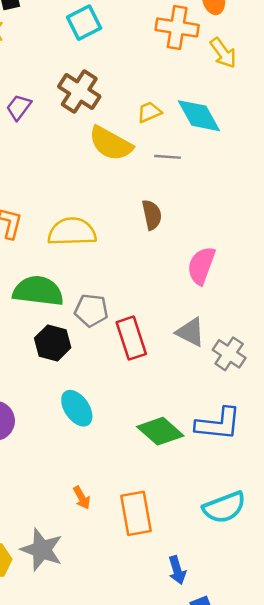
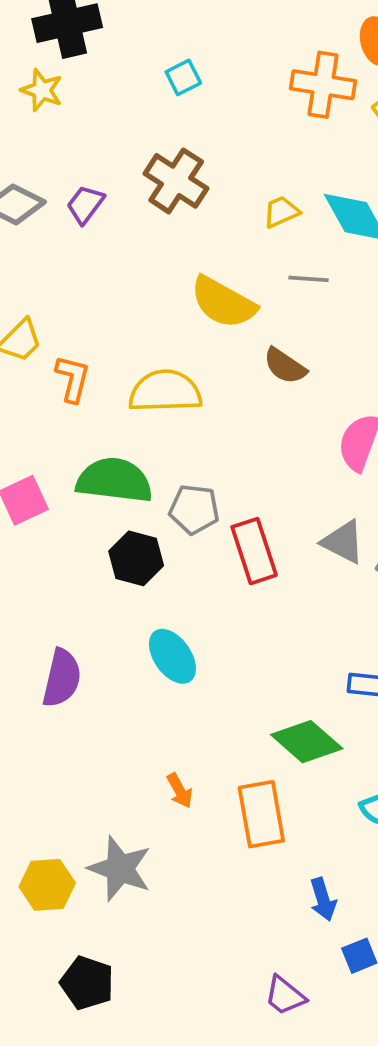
cyan square: (84, 23) -> (183, 77), size x0.7
yellow semicircle: (111, 144) -> (223, 302), moved
brown semicircle: (152, 215) -> (285, 366), turned 136
green diamond: (160, 431) -> (307, 742), moved

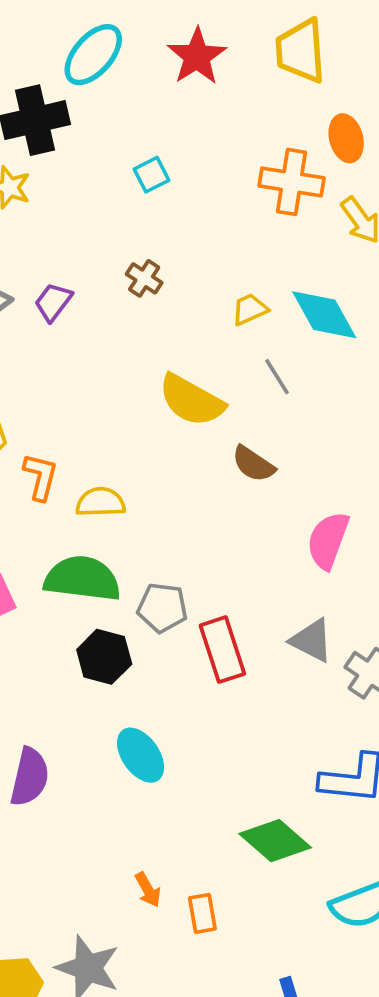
brown cross: (176, 181) -> (144, 278), size x0.6
gray line: (308, 279) -> (277, 377), turned 54
yellow semicircle: (165, 391) -> (101, 502), moved, size x0.7
orange rectangle: (261, 814) -> (202, 913), moved, size x0.6

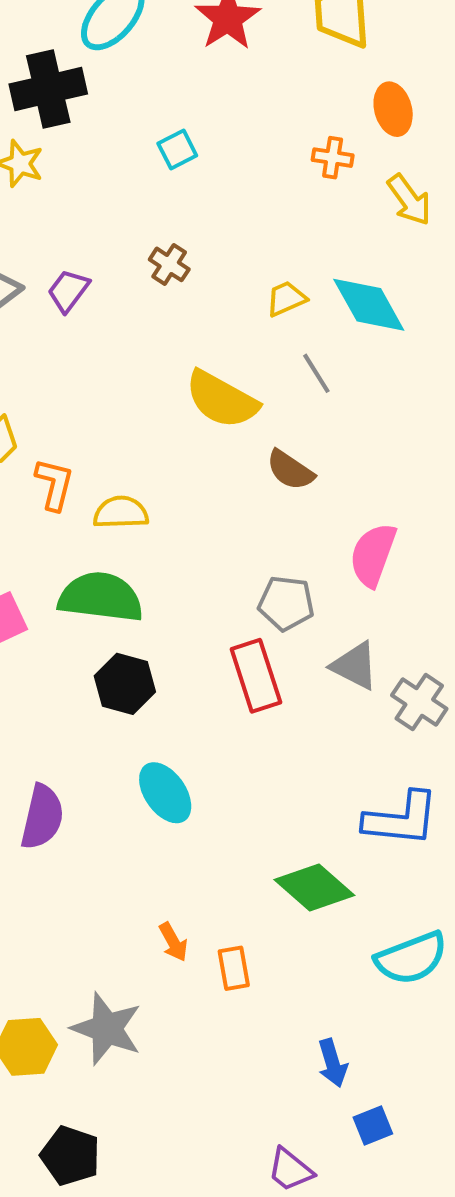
orange cross: (292, 182) -> (333, 158), size x0.6
gray pentagon: (162, 608) -> (286, 603), moved

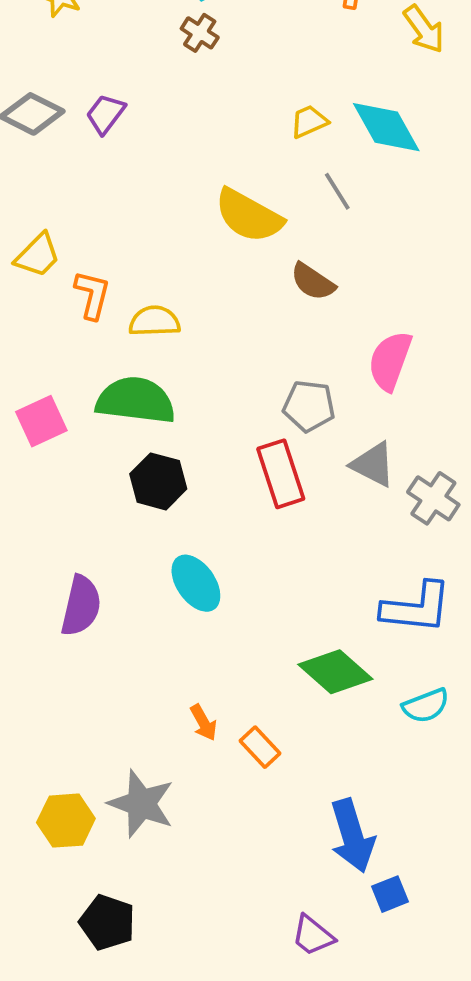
brown cross: (169, 264) -> (200, 33), moved
cyan semicircle: (411, 958) -> (426, 706), moved, size x0.7
orange rectangle: (234, 968) -> (260, 747), turned -33
blue arrow: (333, 1063) -> (352, 836), size x1.6

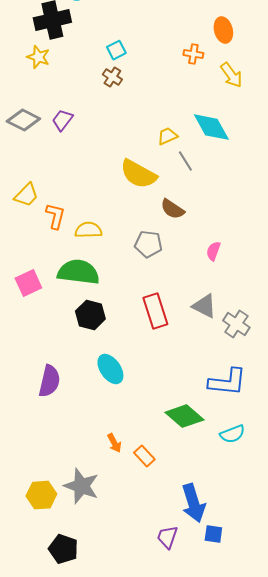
yellow trapezoid: (309, 121) -> (167, 136), moved
pink semicircle: (390, 361) -> (213, 251), size x0.6
gray pentagon: (309, 406) -> (148, 244), moved
blue square: (390, 894) -> (213, 534), turned 30
purple trapezoid: (313, 936) -> (167, 537), moved, turned 70

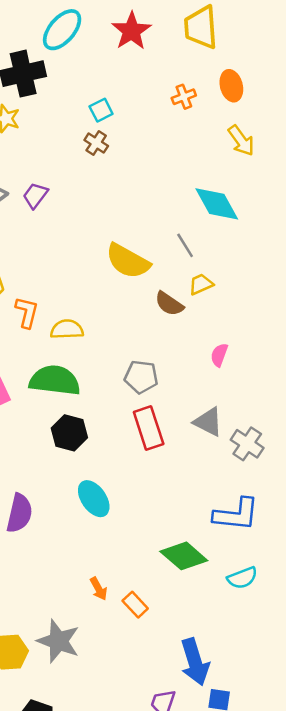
orange cross: (193, 54) -> (184, 97), moved, turned -30
yellow trapezoid: (167, 136) -> (201, 284), moved
gray pentagon: (148, 244) -> (141, 377), moved

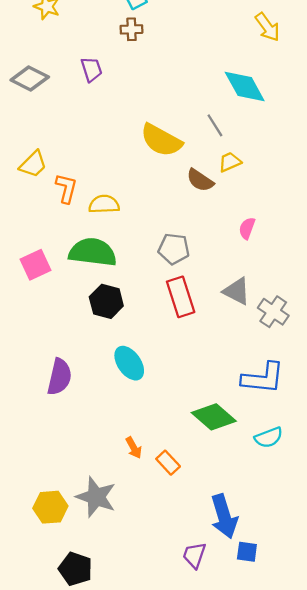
brown cross: (96, 143) -> (131, 29), turned -35
purple trapezoid: (35, 195) -> (91, 69), moved, turned 125

